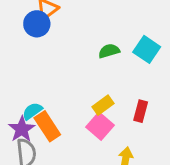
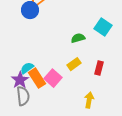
green semicircle: (109, 51) -> (78, 38), moved
pink square: (100, 126) -> (53, 78), moved

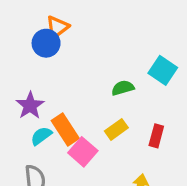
orange rectangle: (37, 78) -> (65, 129), moved
purple star: (20, 80) -> (30, 105), moved

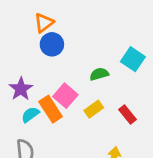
blue circle: (46, 43) -> (52, 44), moved
red rectangle: (156, 136) -> (127, 115), turned -54
pink square: (83, 152) -> (65, 96), moved

